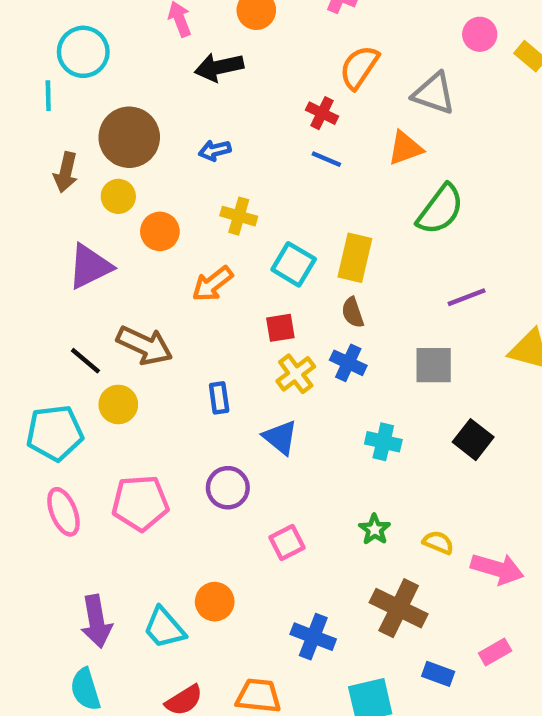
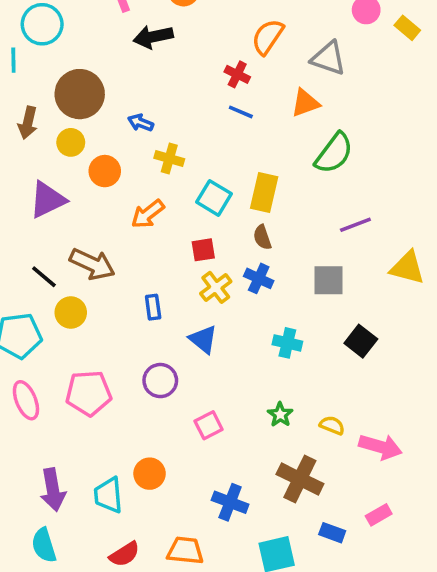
blue arrow: (215, 150) -> (141, 123), moved, turned 35
cyan trapezoid: (164, 628) -> (108, 495), turned 36

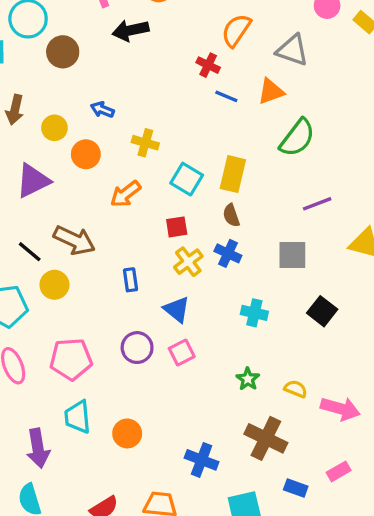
brown circle: (80, 94) -> (63, 52), moved, size x0.7
blue line: (241, 112) -> (226, 96), moved
blue arrow: (141, 123) -> (102, 110), moved
pink square: (209, 425) -> (182, 353), moved
cyan trapezoid: (108, 495) -> (78, 417), moved

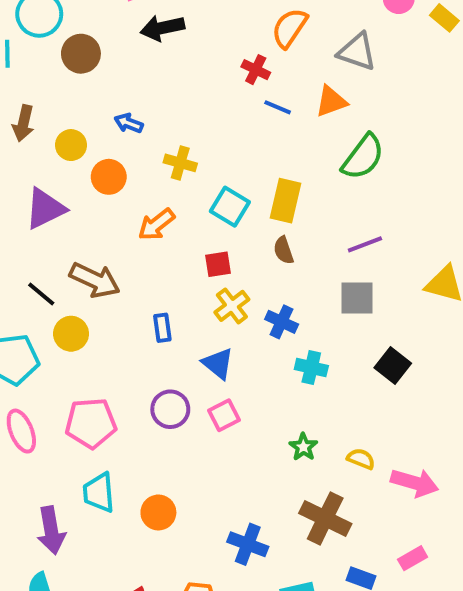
purple line: (317, 204) -> (365, 244), moved
blue cross: (228, 253) -> (282, 322), moved

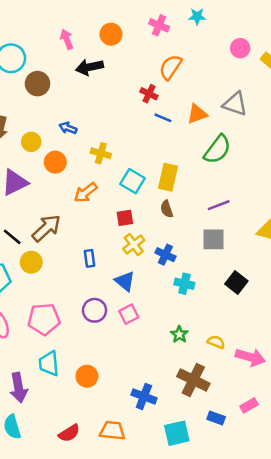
gray triangle: (357, 52) -> (235, 104), moved
brown arrow: (95, 280) -> (46, 228), turned -68

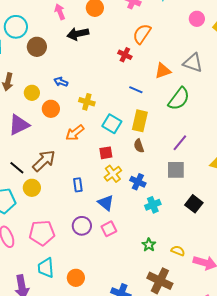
blue line: (163, 118) -> (136, 90), moved
purple line: (219, 205) -> (180, 143), turned -30
cyan cross: (184, 284) -> (153, 205), turned -35

